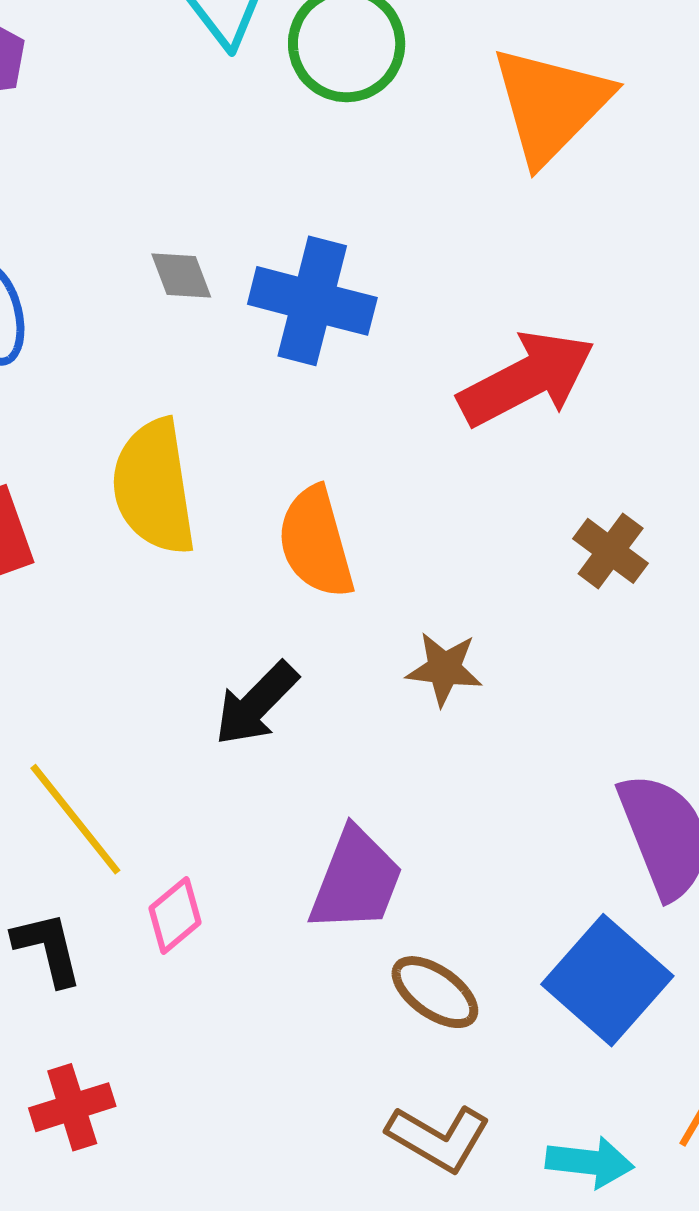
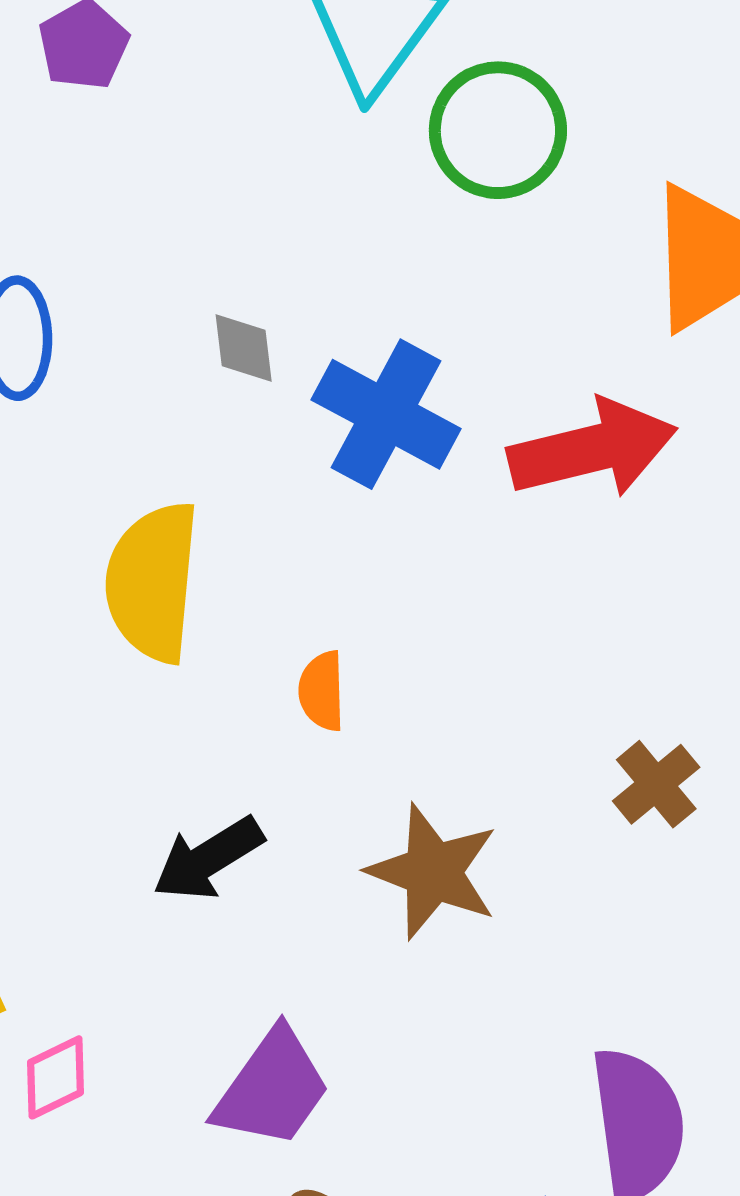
red arrow: (527, 379) -> (592, 449), moved
orange semicircle: (316, 542) -> (322, 691), size x0.6
brown star: (444, 669) -> (433, 872), size x1.5

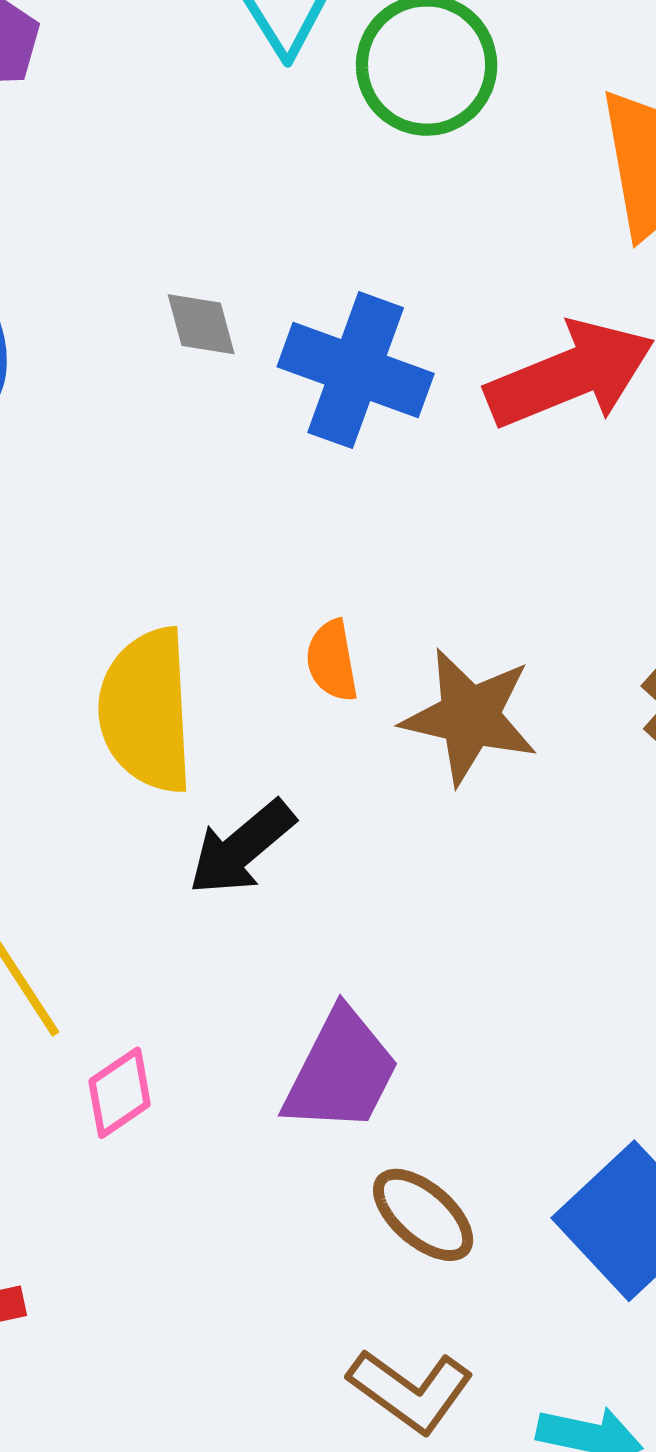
yellow semicircle: (153, 582) -> (146, 711), moved
brown star: (433, 872) -> (470, 717), moved

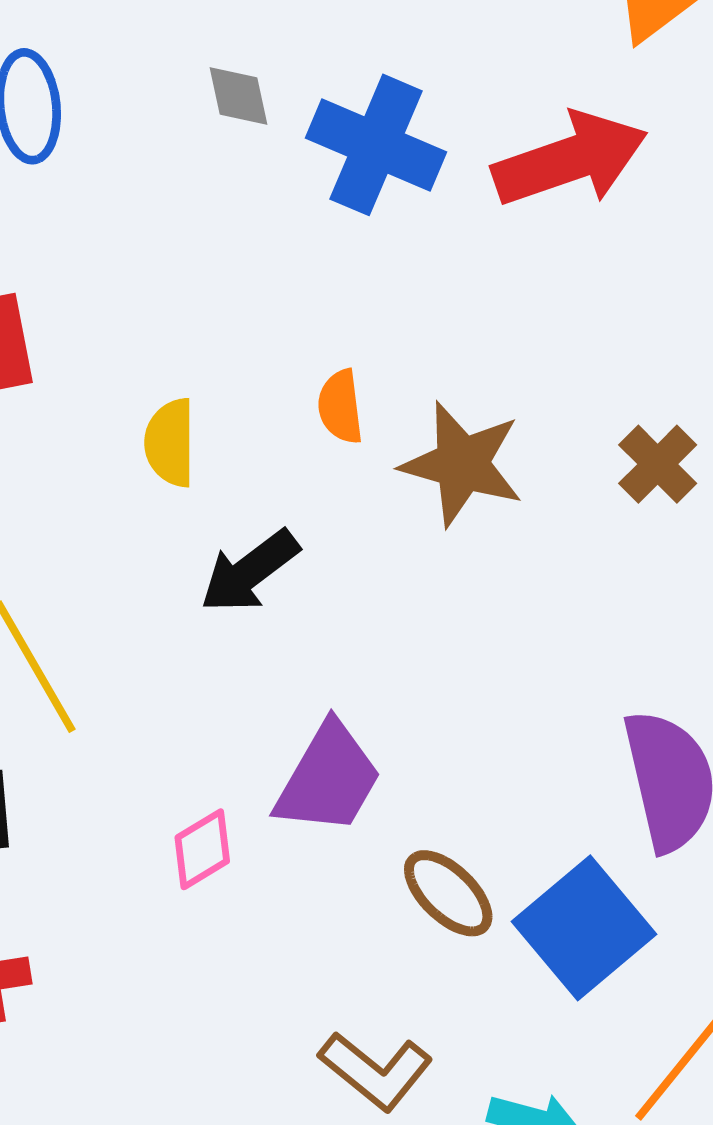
yellow semicircle: (146, 711) -> (170, 443), size x0.6
pink diamond: (120, 1093) -> (202, 849), moved
brown ellipse: (423, 1215) -> (448, 893), moved

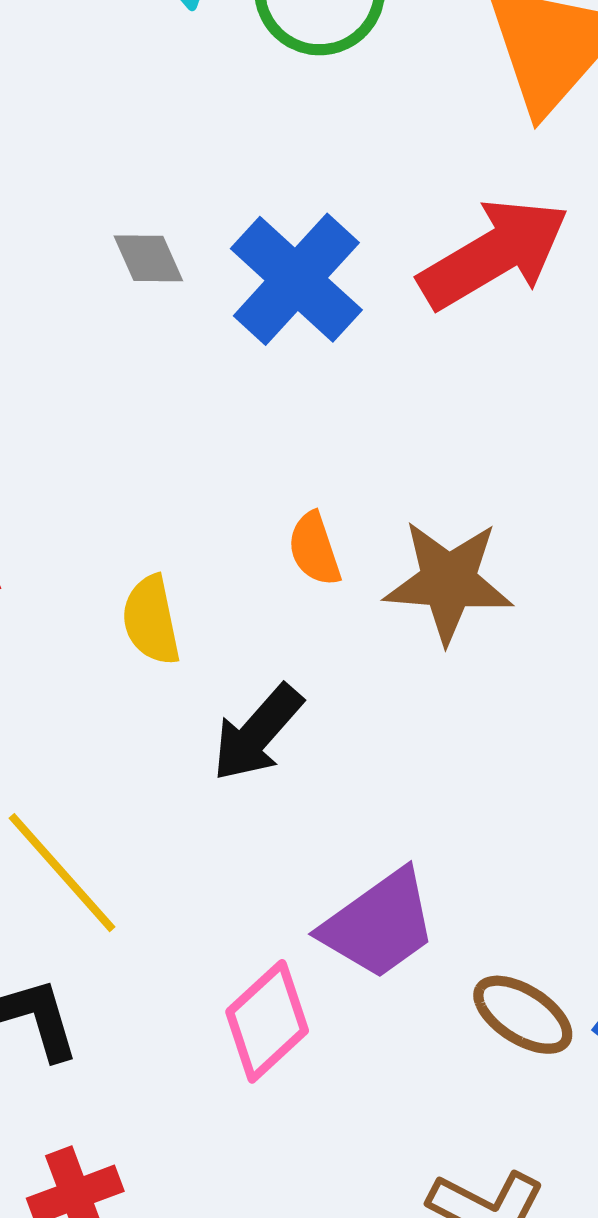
blue cross: (376, 145) -> (296, 279), turned 31
purple trapezoid: (328, 779) -> (379, 924), turned 36
pink diamond: (202, 849) -> (267, 1021), size x1.4

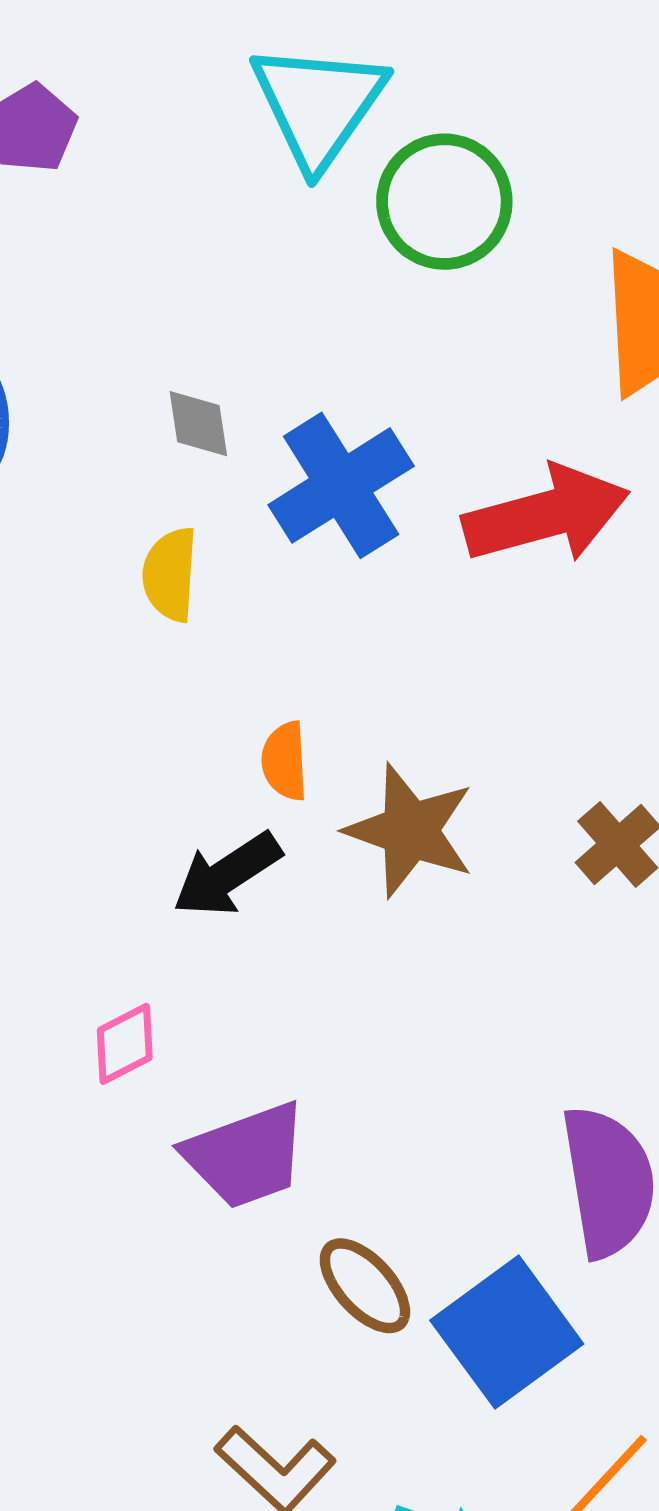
yellow semicircle: (151, 620) -> (170, 574), moved
black arrow: (257, 733) -> (227, 875), moved
pink diamond: (267, 1021) -> (125, 1044), moved, size x0.7

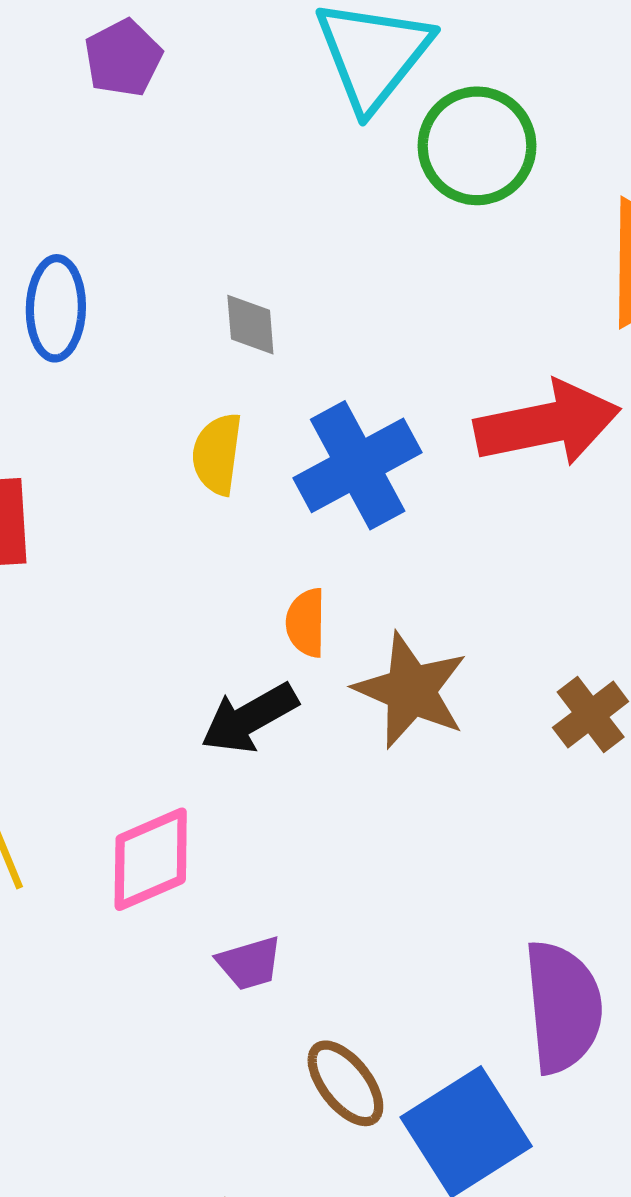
blue cross: (341, 485) -> (358, 465), moved
pink diamond: (125, 1044) -> (151, 859), size x1.5
purple trapezoid: (246, 1155) -> (249, 963), size x0.6

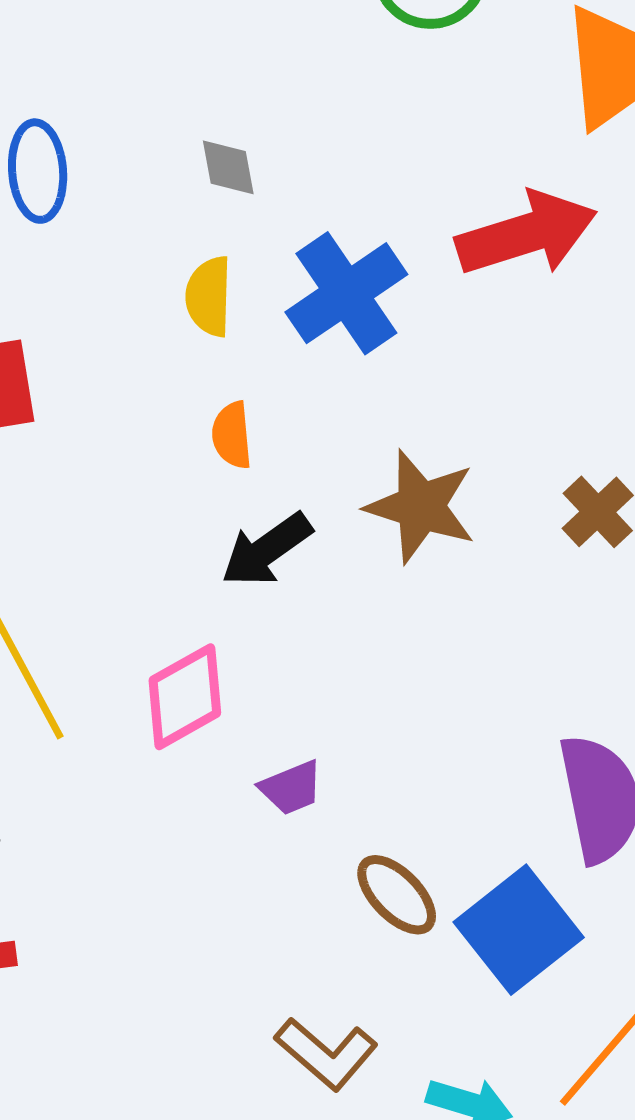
orange semicircle: (306, 623) -> (232, 435), moved

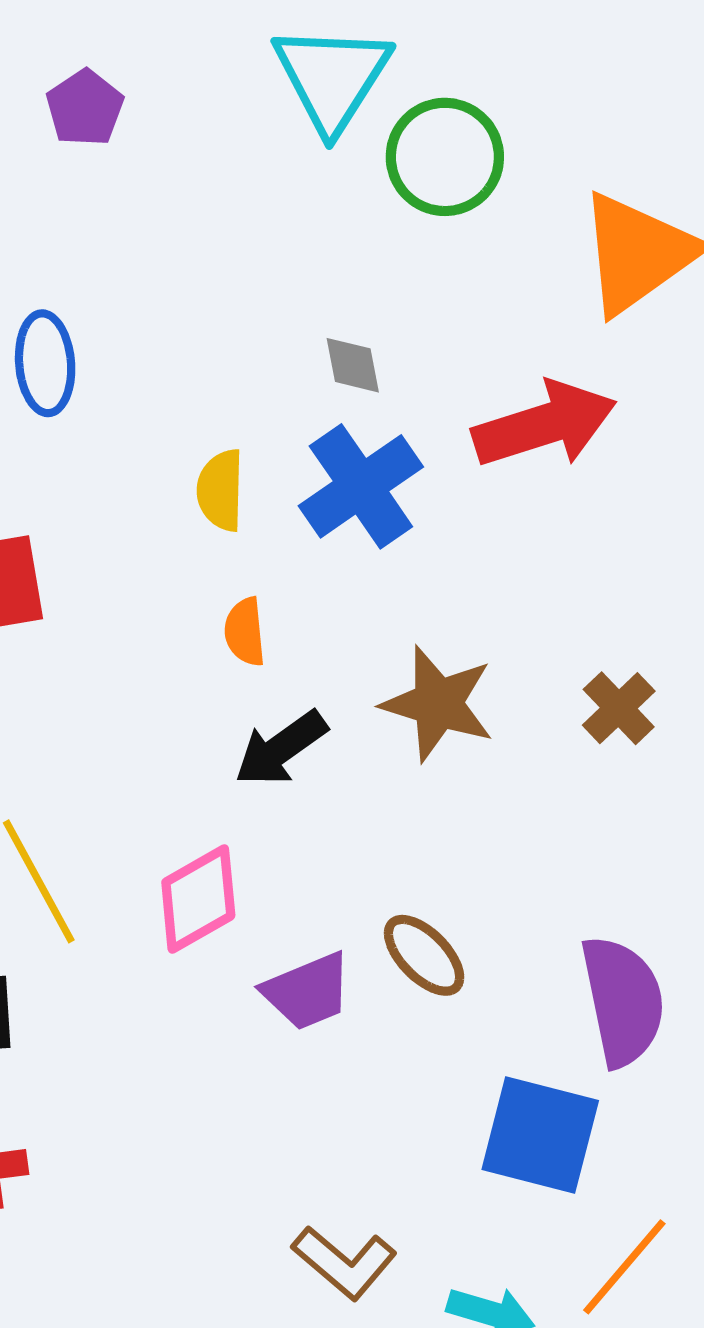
gray diamond: (228, 167) -> (353, 365), moved
purple trapezoid: (291, 788) -> (307, 991), size x1.4
brown ellipse: (397, 895) -> (424, 955), moved
blue square: (519, 930) -> (540, 1135), turned -37

